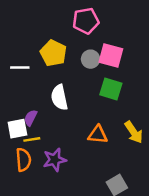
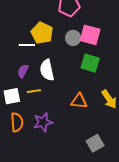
white line: (20, 67) -> (27, 45), moved
purple semicircle: (31, 118) -> (23, 71), moved
yellow line: (32, 139) -> (34, 91), moved

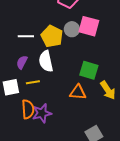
yellow pentagon: (42, 33) -> (52, 36), moved
green square: (90, 63) -> (89, 70), moved
orange semicircle: (17, 122) -> (28, 109), moved

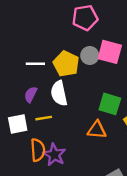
purple star: (42, 113) -> (54, 155), turned -30

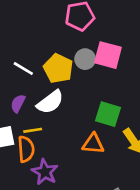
white line: (35, 64) -> (23, 68), turned 30
white semicircle: (59, 93) -> (50, 102), turned -115
orange semicircle: (38, 150) -> (26, 149), moved

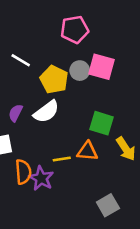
white line: (23, 68) -> (21, 60), moved
yellow line: (33, 130) -> (62, 159), moved
orange semicircle: (26, 149) -> (23, 172), moved

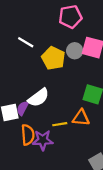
white semicircle: (46, 112) -> (38, 98), moved
purple semicircle: (16, 113) -> (23, 108), moved
purple star: (41, 178) -> (43, 140), turned -30

